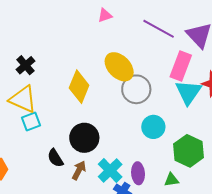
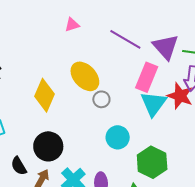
gray circle: (136, 89) -> (101, 99), size x0.6

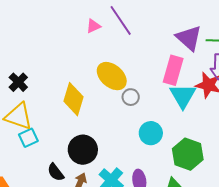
purple line: (125, 39) -> (121, 20), moved, turned 32

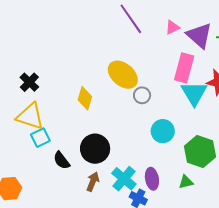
pink triangle: (93, 26) -> (173, 27), moved
yellow diamond: (73, 99) -> (85, 98), size x0.7
black semicircle: (56, 172) -> (62, 160), moved

